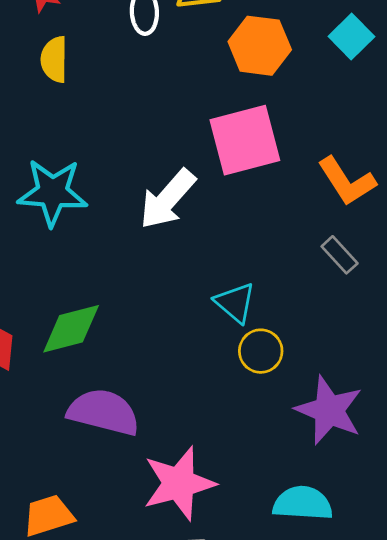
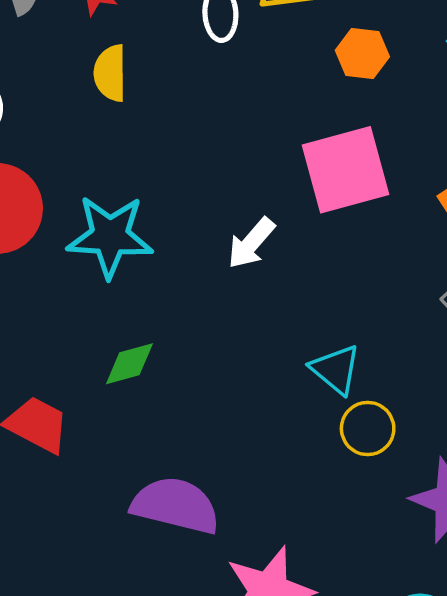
orange hexagon: (260, 46) -> (362, 53), size x0.7
white arrow: (167, 199) -> (251, 243), size x0.7
green diamond: (71, 329) -> (129, 364), moved, size x0.7

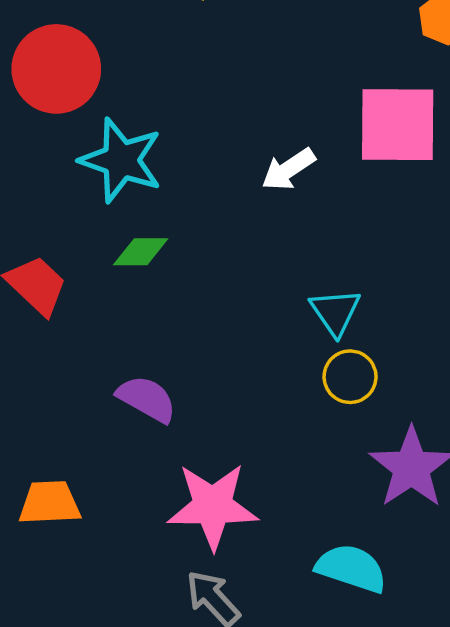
cyan star: (110, 236) -> (121, 160), moved
purple semicircle: (175, 505) -> (147, 399), size x0.7

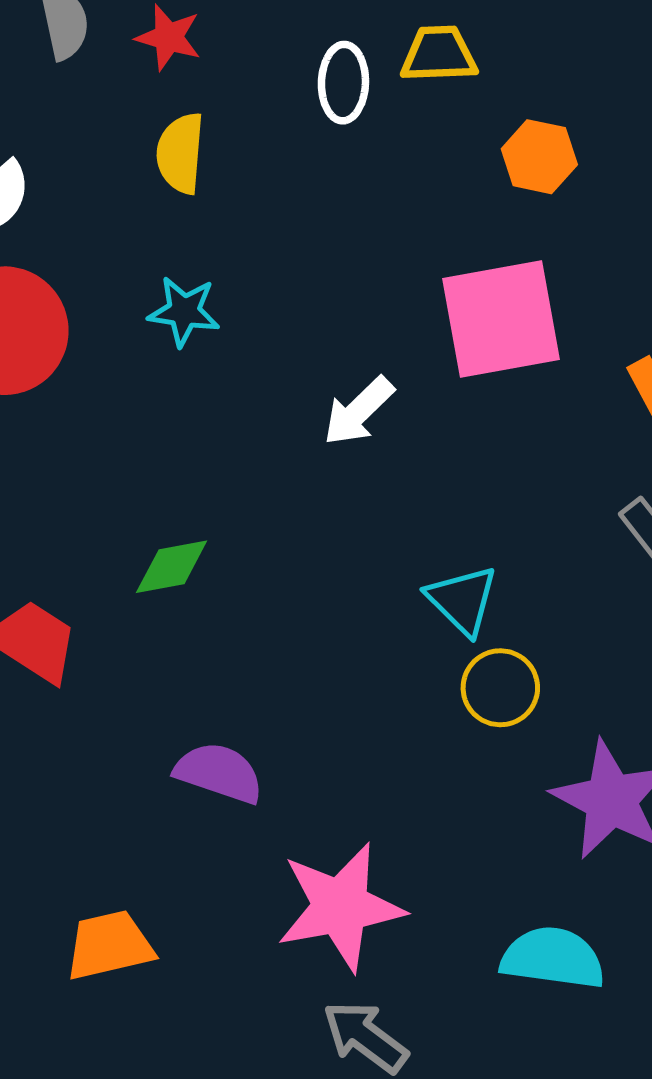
cyan star: (121, 160) -> (184, 311), moved, size x0.6

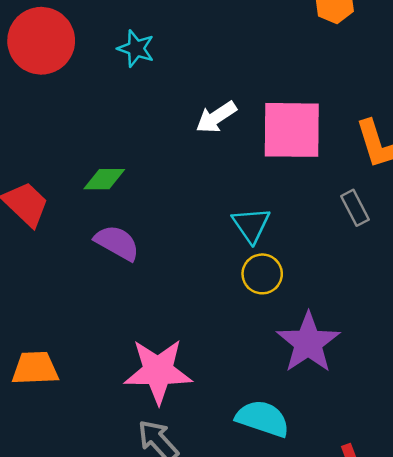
pink square: (501, 319) -> (292, 130), moved
purple semicircle: (219, 773) -> (117, 243), moved

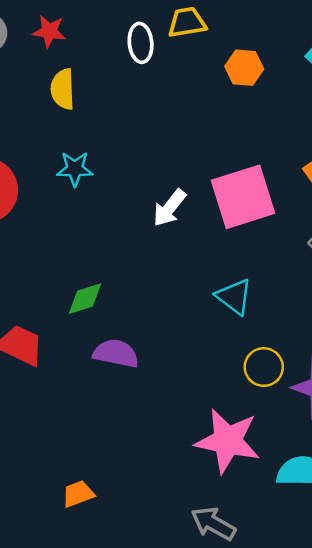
yellow circle: (262, 274) -> (264, 367), moved
orange trapezoid: (35, 368) -> (78, 494), size x0.7
pink star: (158, 371) -> (228, 441), moved, turned 30

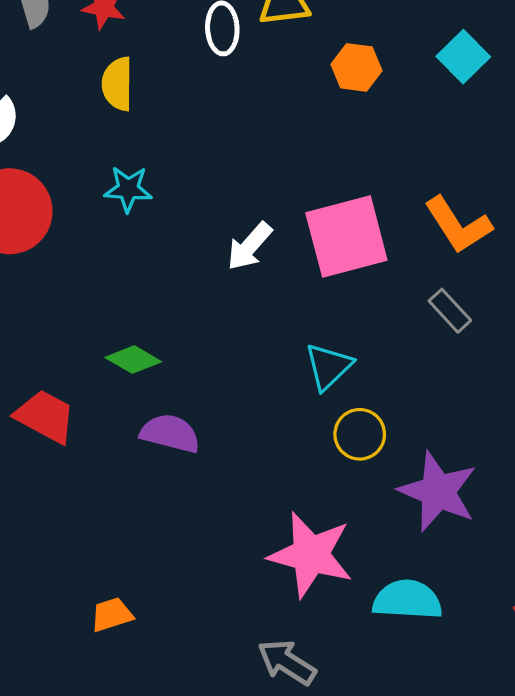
cyan triangle: (234, 297) -> (328, 367), turned 36
green diamond: (85, 299) -> (133, 360), turned 45
yellow circle: (264, 367) -> (360, 434), moved

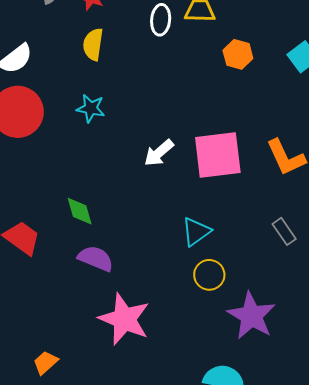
gray rectangle: (450, 311) -> (284, 231), moved
green diamond: (133, 360) -> (80, 211), turned 36
pink star: (311, 555) -> (124, 319), moved
orange trapezoid: (112, 615) -> (45, 362), turned -32

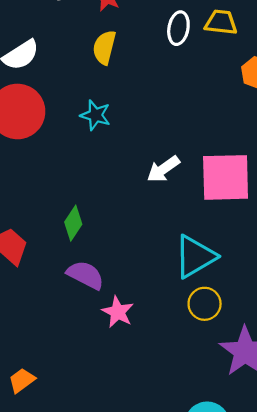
green diamond: (80, 211) -> (73, 223), turned 44
cyan triangle: (196, 232) -> (195, 257), size x1.4
pink star: (124, 319) -> (118, 312), moved, size x0.6

